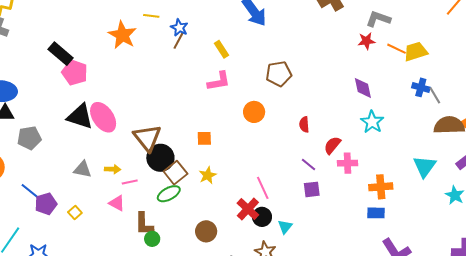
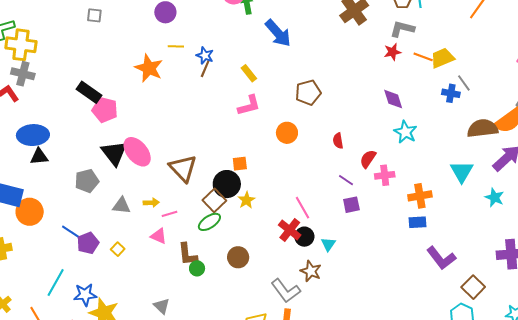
gray line: (435, 95) -> (464, 83), moved
black triangle: (80, 116) -> (114, 153), turned 40
gray pentagon: (29, 138) -> (87, 181), moved
black circle: (160, 158) -> (227, 184), moved
brown circle: (206, 231) -> (238, 257), moved

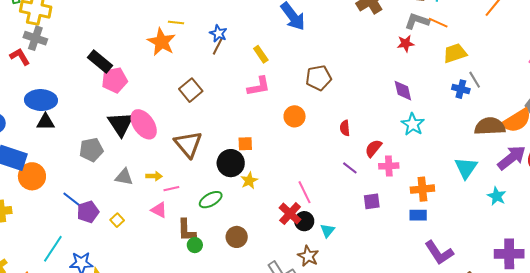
yellow line: (176, 46) -> (176, 22), moved
orange line: (423, 57) -> (438, 23), moved
pink pentagon: (105, 110) -> (114, 80), turned -30
brown square: (214, 200) -> (191, 90), moved
purple square: (351, 205) -> (372, 201), moved

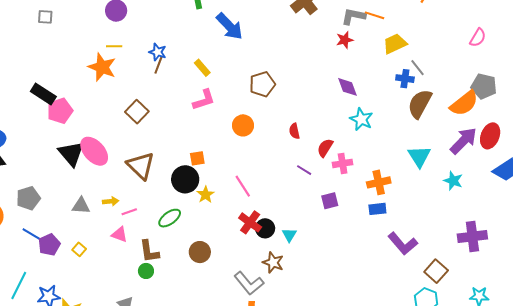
brown semicircle: (490, 126) -> (420, 104), moved, turned -52
gray pentagon: (91, 150) -> (28, 198), moved
pink line: (304, 192) -> (243, 186), moved
green circle: (195, 245) -> (146, 271), moved

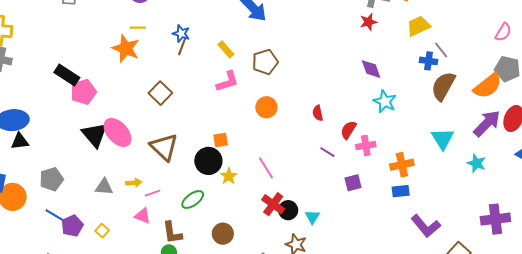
pink semicircle: (478, 38) -> (503, 32), moved
brown pentagon: (262, 84) -> (265, 62), moved

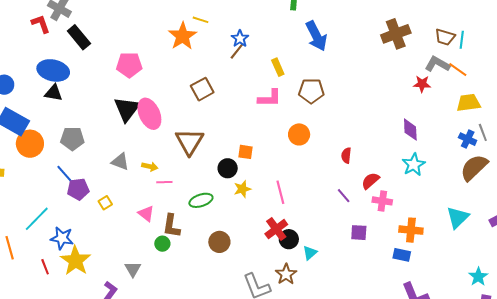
black rectangle: (67, 75) -> (79, 37), moved
black circle: (208, 161) -> (228, 168), size x0.7
cyan star: (476, 163) -> (478, 277), moved
pink triangle: (142, 216) -> (146, 214), moved

